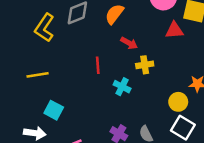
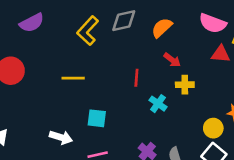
cyan square: (54, 110) -> (97, 118), moved, turned -30

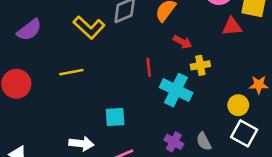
yellow L-shape: (88, 31) -> (89, 27), turned -80
yellow line: (73, 78) -> (71, 72), moved
cyan cross: (158, 104) -> (176, 90), size x1.6

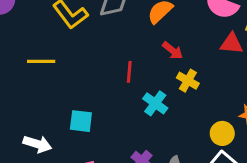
yellow cross: (200, 65) -> (188, 81), turned 30
cyan cross: (176, 90) -> (155, 103), size x0.7

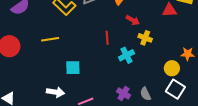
cyan cross: (155, 103) -> (127, 55), turned 35
cyan square: (81, 121) -> (73, 68), moved

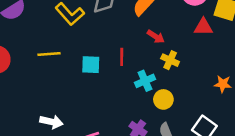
cyan square: (73, 68) -> (91, 65), moved
yellow circle: (172, 68) -> (163, 99), moved

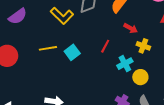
red line: (122, 57) -> (105, 46), turned 32
cyan square: (91, 65) -> (72, 52), moved, turned -35

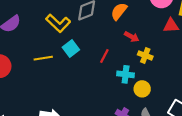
cyan square: (72, 52) -> (71, 49), moved
cyan cross: (125, 64) -> (126, 74), turned 35

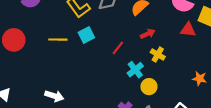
red arrow: (132, 37) -> (148, 34), turned -64
cyan cross: (126, 74) -> (135, 70), turned 35

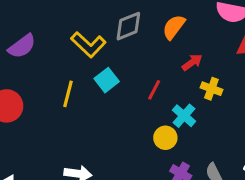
yellow line: (58, 40) -> (68, 94), turned -66
yellow circle: (149, 87) -> (165, 138), moved

